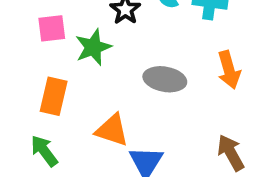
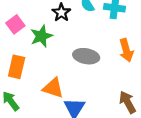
pink square: (52, 28) -> (15, 24), turned -30

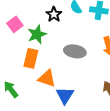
orange rectangle: (17, 67) -> (31, 58), moved

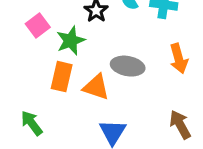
orange triangle: (47, 78) -> (96, 87), moved

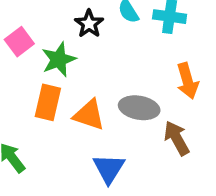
gray ellipse: (128, 66) -> (139, 108), moved
brown arrow: (180, 125) -> (177, 138), moved

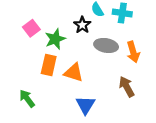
black star: (89, 24) -> (82, 25), moved
gray ellipse: (139, 108) -> (106, 45), moved

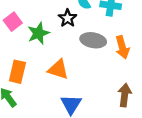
orange rectangle: (49, 65) -> (17, 72), moved
brown arrow: (127, 87) -> (125, 95), moved, turned 36

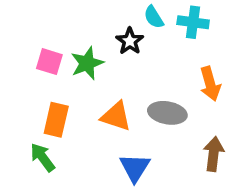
pink square: (13, 22) -> (49, 62), moved, turned -36
gray ellipse: (93, 40) -> (167, 113), moved

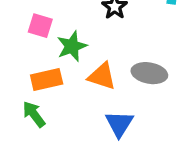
green star: (87, 63) -> (72, 46), moved
orange rectangle: (56, 120) -> (47, 79), turned 64

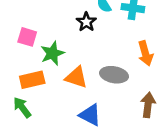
blue triangle: (119, 124) -> (90, 115), turned -35

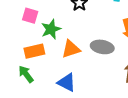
orange triangle: (76, 77) -> (71, 49), turned -36
blue triangle: (90, 115) -> (67, 82), moved

